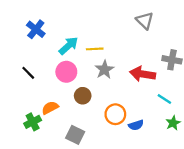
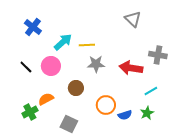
gray star: (104, 70) -> (96, 64), turned 30
pink circle: (66, 72) -> (51, 66), moved
cyan line: (164, 99) -> (151, 91), turned -64
green star: (173, 123) -> (147, 113), moved

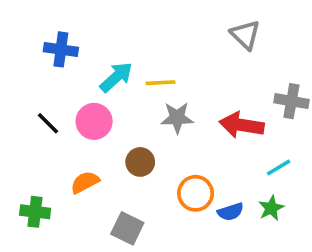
blue cross: (33, 27) -> (61, 49), turned -30
green cross: (30, 112) -> (35, 212), moved, turned 35

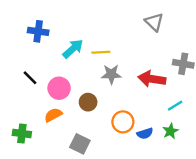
pink circle: (94, 121) -> (59, 88), moved

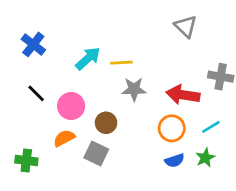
blue cross: (38, 31) -> (33, 44), moved, turned 30
orange circle: (123, 122) -> (172, 128), moved
gray square: (80, 144) -> (96, 154), moved

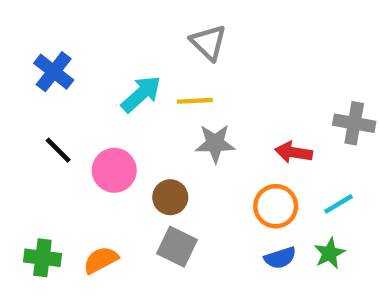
gray triangle: (186, 26) -> (208, 42), moved
red arrow: (183, 95) -> (294, 152), size x0.7
orange semicircle: (64, 138) -> (101, 260), moved
gray square: (96, 154) -> (177, 247), moved

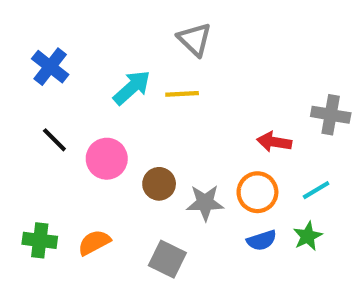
gray star: (215, 143) -> (205, 203), moved
gray square: (177, 247) -> (167, 259), moved

